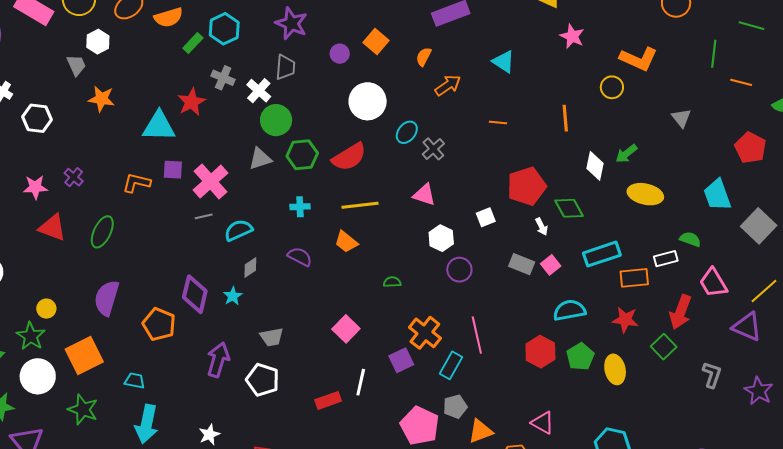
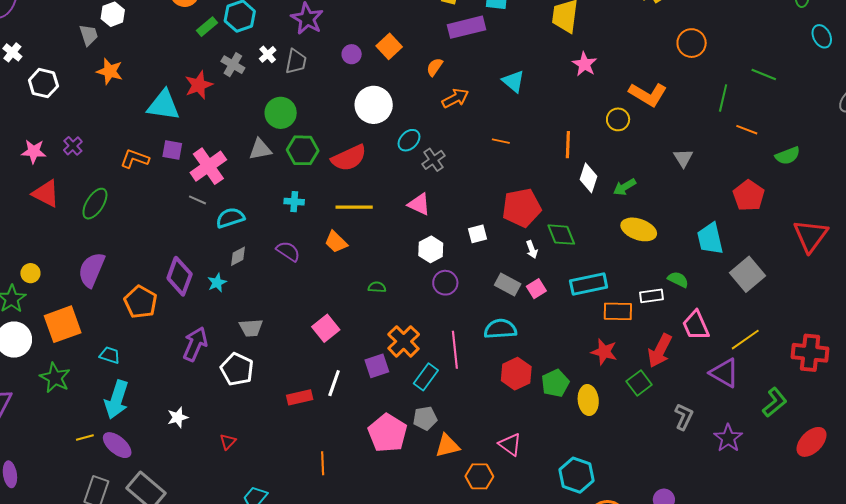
white cross: (259, 91) -> (268, 54), moved, size x0.7
white diamond: (595, 166) -> (588, 178), moved
gray line: (204, 216) -> (197, 200), turned 30
cyan semicircle: (569, 310) -> (500, 329), moved

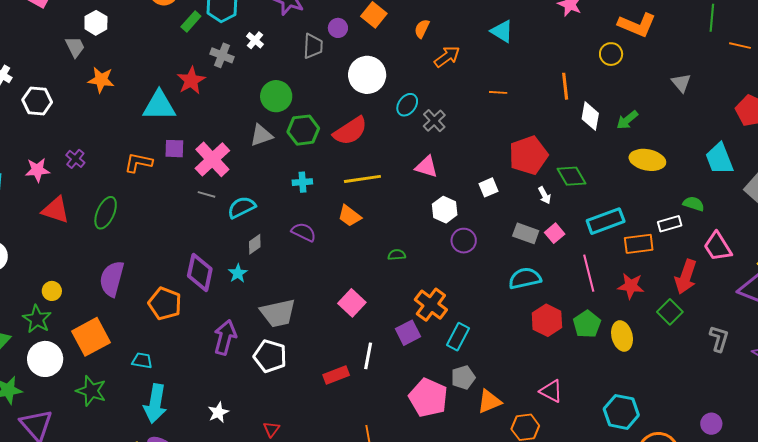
gray trapezoid: (296, 61) -> (313, 46), moved
gray trapezoid: (251, 328) -> (278, 313), size x1.5
pink line: (455, 350) -> (589, 273), moved

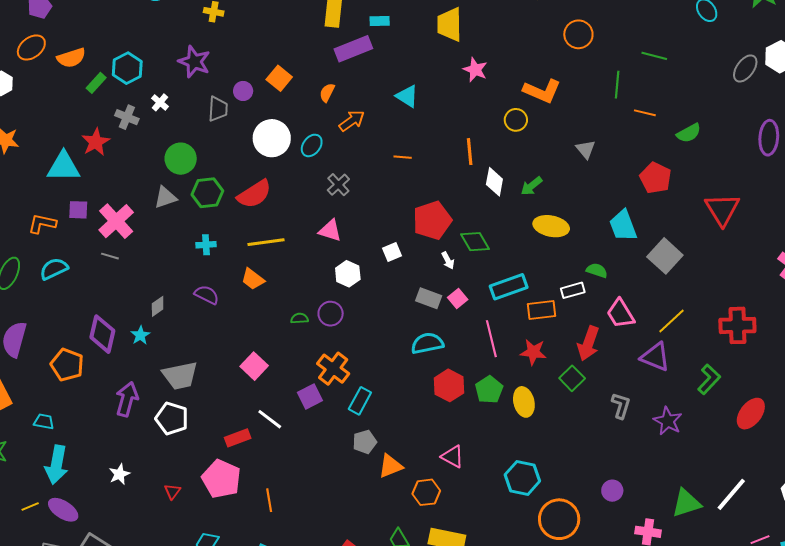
cyan ellipse: (407, 105) -> (312, 145), moved
cyan semicircle: (242, 207) -> (54, 269), moved
purple circle: (464, 241) -> (331, 314), moved
white line: (368, 356) -> (270, 419), turned -64
pink pentagon: (428, 398) -> (221, 479), moved

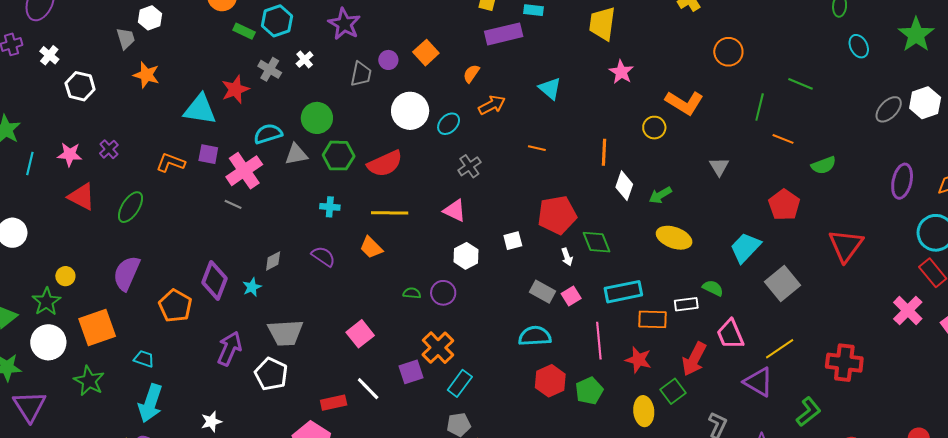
green rectangle: (96, 83) -> (244, 31), turned 65
cyan trapezoid: (623, 226) -> (745, 247), turned 56
cyan semicircle: (54, 269) -> (268, 134), moved
yellow ellipse: (524, 402) -> (644, 411), moved

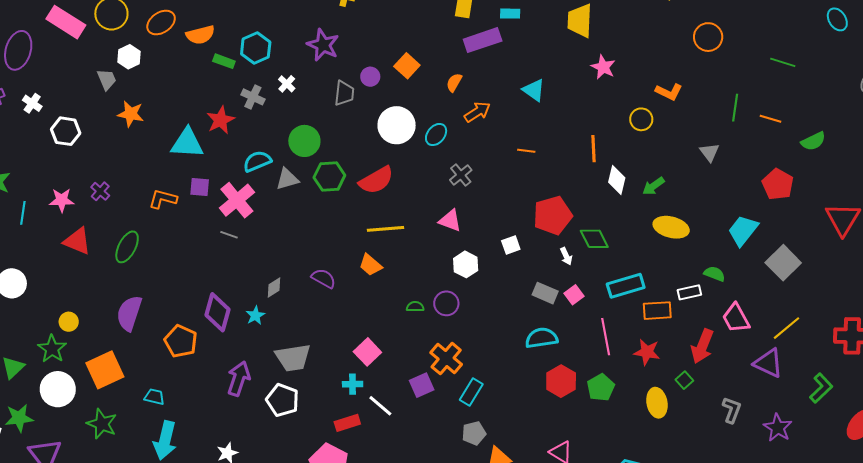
orange L-shape: (684, 103) -> (669, 92), size x0.7
green line: (760, 107) -> (735, 108), moved
cyan cross: (330, 207) -> (353, 384), moved
green square: (673, 391) -> (684, 380), size x0.7

